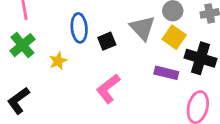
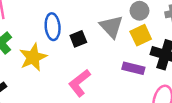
yellow square: (174, 37) -> (141, 35), turned 30
yellow star: (58, 61) -> (33, 57), size x1.6

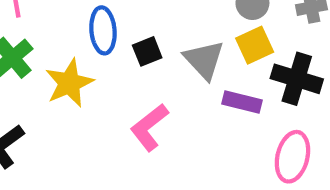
gray triangle: (111, 27) -> (204, 60), moved

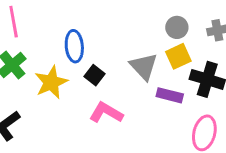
black square: (147, 51) -> (95, 75), moved, turned -30
pink L-shape: (149, 127) -> (106, 113), turned 68

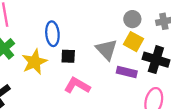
yellow square: (178, 56) -> (133, 42), turned -36
black square: (95, 75) -> (68, 56), turned -35

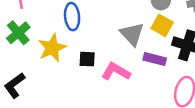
black square: (68, 56) -> (87, 59), moved
pink L-shape: (77, 85) -> (116, 72), moved

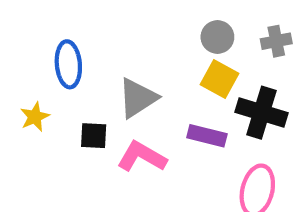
gray triangle: (132, 34) -> (138, 98), moved, turned 40
yellow star: (52, 48) -> (35, 117), size x0.6

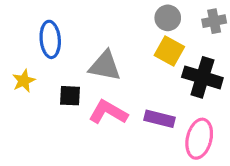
gray triangle: (138, 98) -> (105, 66), turned 44
purple rectangle: (207, 136) -> (159, 119), moved

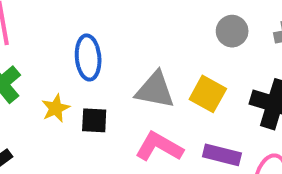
yellow square: (169, 51) -> (208, 94), moved
black square: (70, 96) -> (94, 120), moved

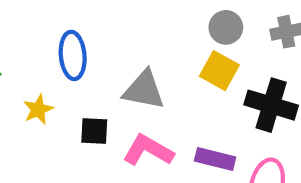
yellow square: (208, 94) -> (219, 71), moved
black square: (94, 120) -> (94, 131), moved

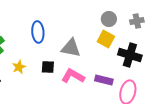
yellow star: (38, 109) -> (19, 67), moved

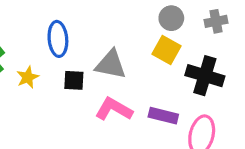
yellow star: (19, 67) -> (28, 77), moved
black square: (48, 67) -> (74, 80), moved

